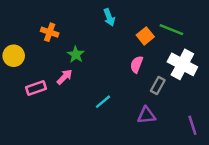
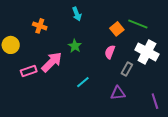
cyan arrow: (109, 17) -> (77, 14), moved
green star: (76, 55) -> (75, 46), moved
pink arrow: (65, 77) -> (52, 62), size x1.6

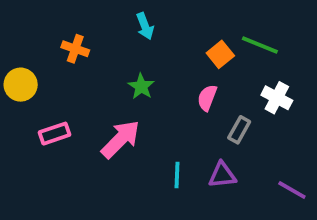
white cross: (147, 52) -> (277, 98), size x0.7
pink arrow: (52, 62) -> (120, 139), moved
cyan line: (83, 82) -> (177, 175), moved, turned -48
purple line: (155, 101) -> (292, 190), turned -42

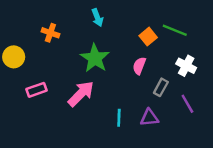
green star: (141, 86) -> (95, 58), size x1.6
purple line: (292, 190) -> (187, 104), moved, turned 30

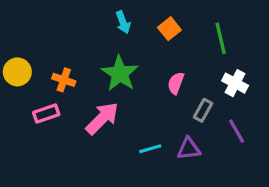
green line: (175, 30) -> (221, 38), turned 55
orange cross: (50, 33) -> (64, 80), moved
orange square: (148, 37) -> (169, 29), moved
cyan line: (119, 118) -> (150, 149), turned 72

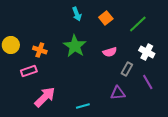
green line: (221, 38) -> (138, 24), turned 60
pink semicircle: (176, 83) -> (110, 52), turned -128
pink arrow: (102, 118) -> (45, 97), moved
cyan line: (150, 149) -> (83, 106), moved

